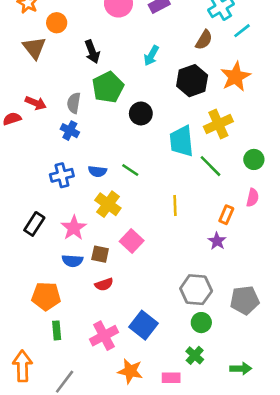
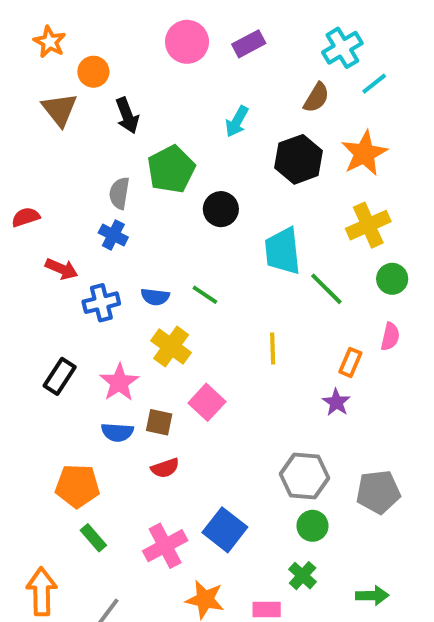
black arrow: (92, 52) -> (127, 116), moved
red arrow: (36, 103) -> (62, 269), moved
yellow cross: (218, 124) -> (368, 225), moved
green rectangle: (57, 330) -> (93, 538), turned -36

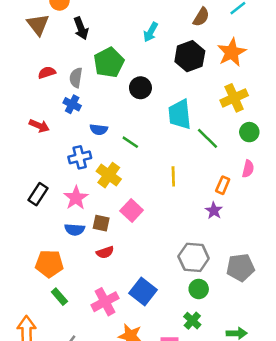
red semicircle: (26, 217) -> (47, 73), moved
blue semicircle: (155, 297) -> (99, 130), moved
blue cross: (101, 303) -> (80, 157), moved

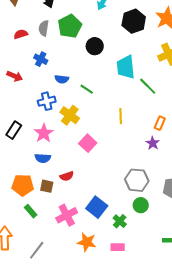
gray semicircle: (76, 78) -> (44, 28), moved
brown square: (101, 223) -> (47, 186), moved
green cross: (192, 321) -> (120, 221), moved

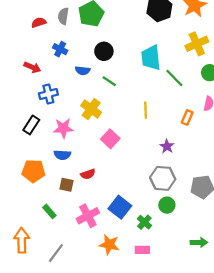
black circle: (95, 46) -> (104, 51), moved
blue cross: (47, 101) -> (48, 94), moved
pink star: (44, 133) -> (63, 128), turned 30
purple star: (153, 143) -> (167, 146), moved
orange pentagon: (23, 185) -> (33, 171), moved

